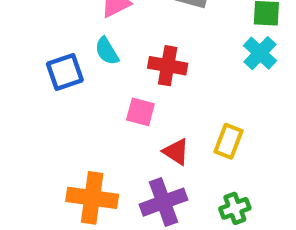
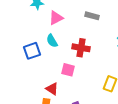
red triangle: (176, 152) -> (52, 89), moved

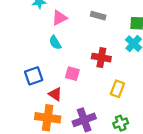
red cross: (81, 48) -> (101, 58), moved
blue square: (32, 51) -> (34, 76), moved

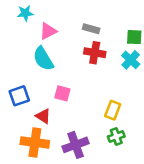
cyan semicircle: (55, 43) -> (43, 59), size x1.5
red cross: (101, 58) -> (95, 53), moved
green cross: (121, 123) -> (116, 137), moved

